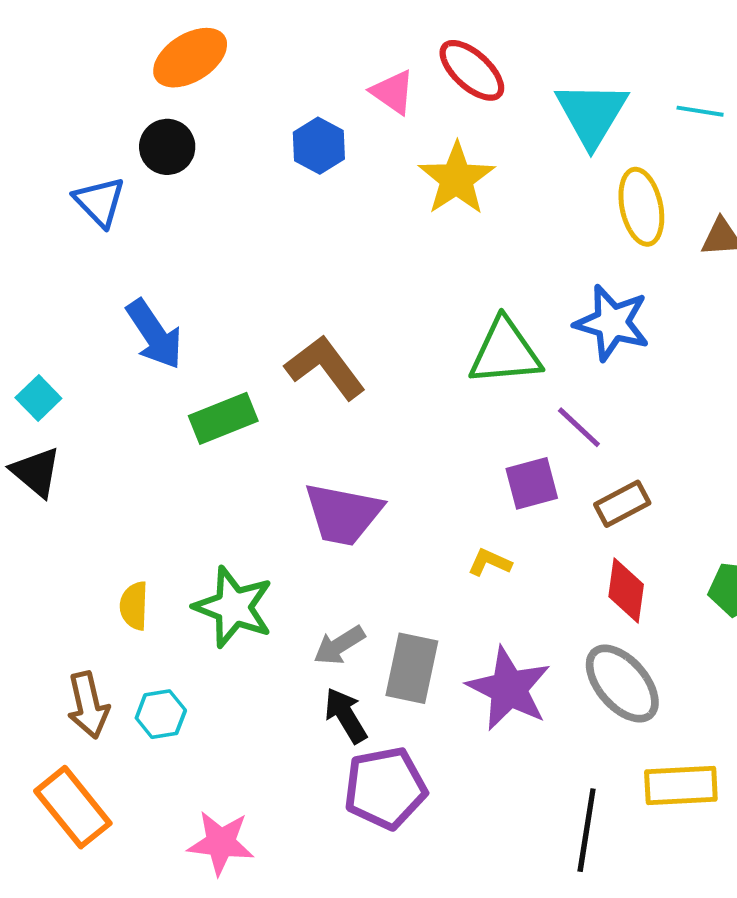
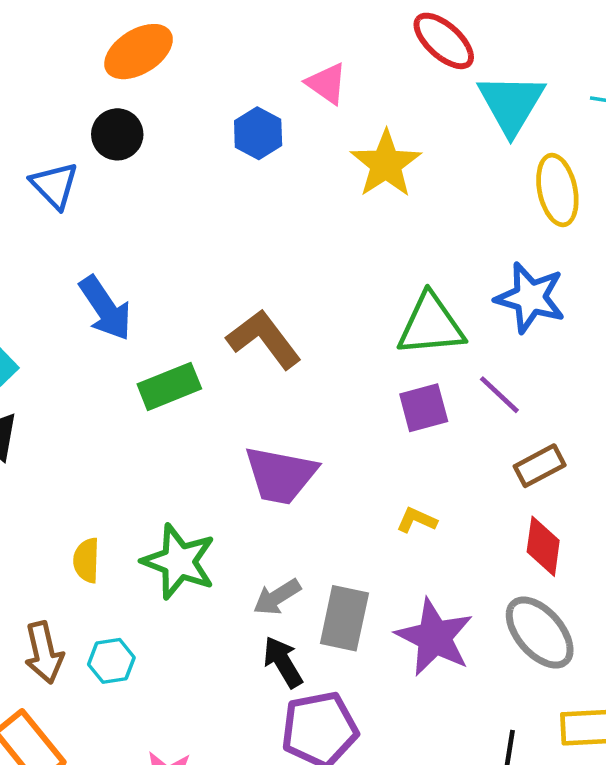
red ellipse: (472, 70) -> (444, 41), moved
purple square: (532, 483) -> (424, 408), moved

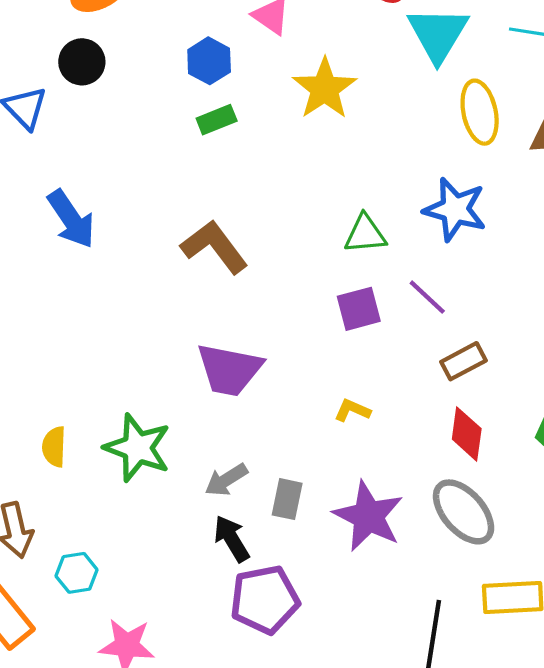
green triangle: (431, 325) -> (365, 234), size x0.7
green rectangle: (169, 386) -> (217, 120), moved, size x0.7
gray rectangle: (344, 618) -> (287, 499), size x0.7
cyan hexagon: (111, 661) -> (77, 573), moved

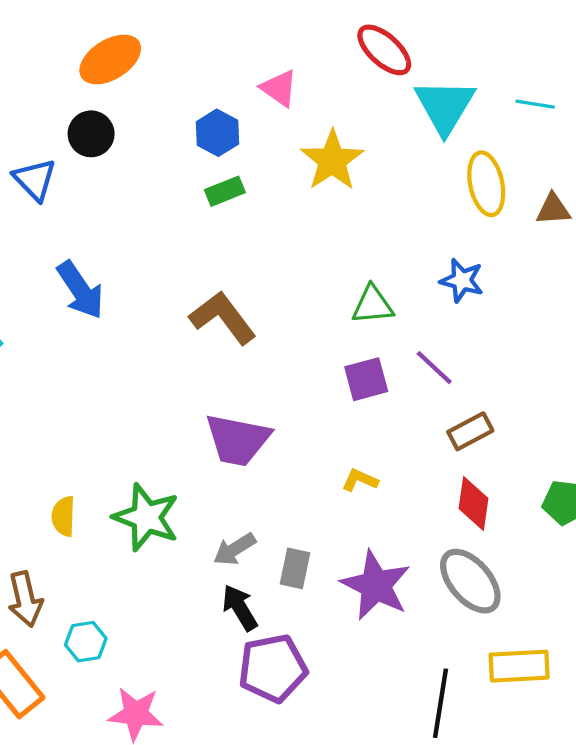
blue star: (455, 209) -> (462, 280), size x0.7

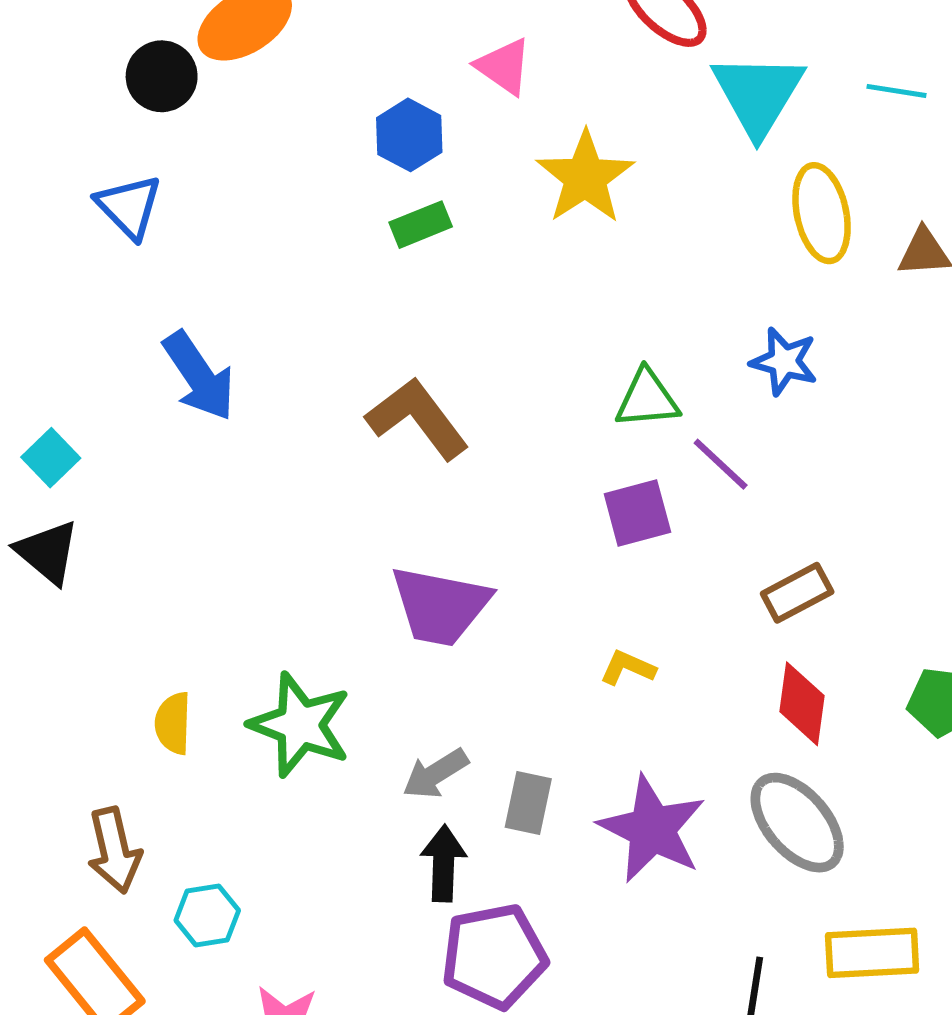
black circle: (91, 134) -> (162, 76), moved
purple line: (434, 368) -> (721, 464), moved
black arrow: (240, 608) -> (443, 863), turned 33

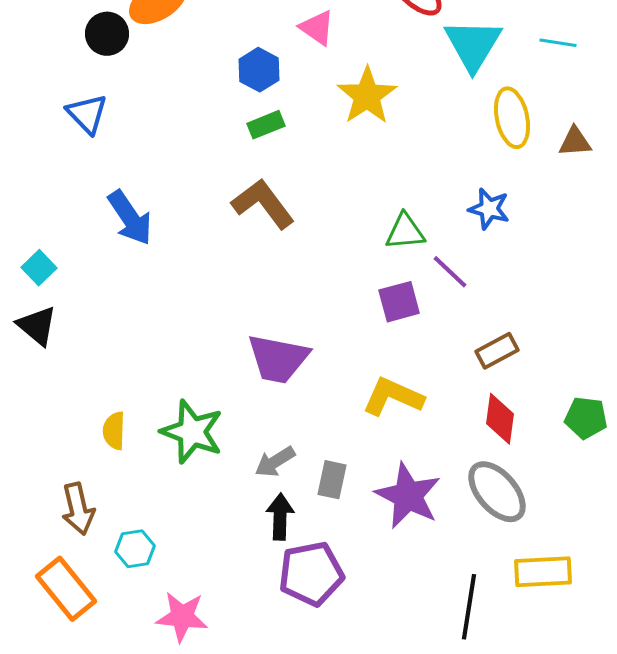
brown L-shape: (417, 418) -> (263, 204), moved
yellow L-shape: (628, 668) -> (393, 397), size x1.8

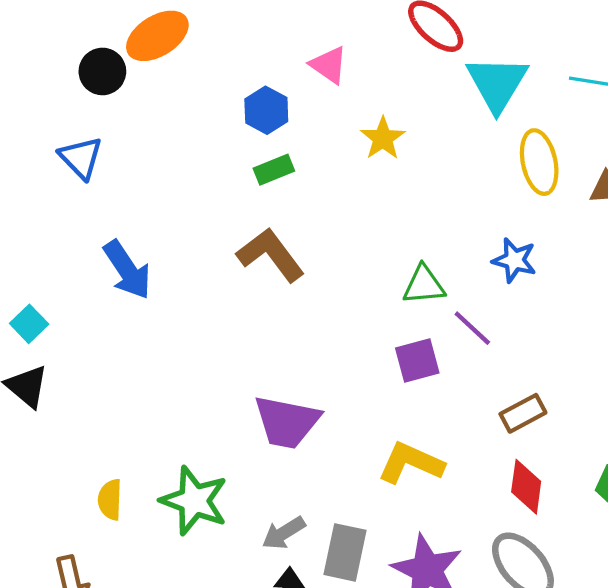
yellow star: (367, 96) -> (383, 138), size x0.7
gray rectangle: (332, 480) -> (345, 552), size x1.4

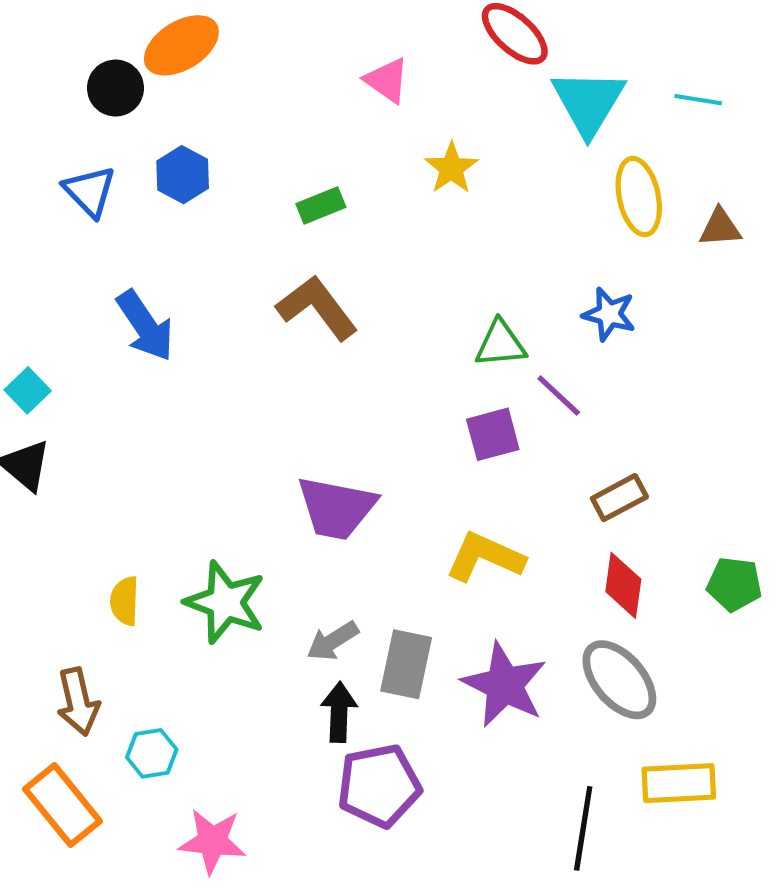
blue hexagon: (266, 110) -> (183, 175), moved

